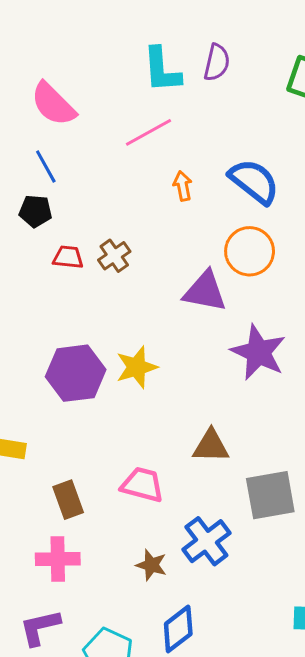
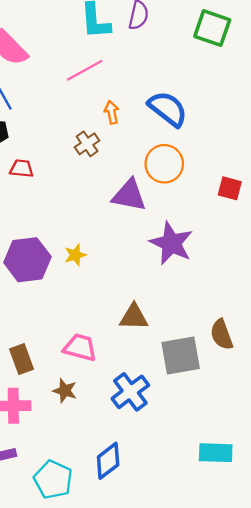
brown cross: (114, 256) -> (87, 144), moved
yellow star: (137, 367) -> (75, 255), size x0.7
brown star: (151, 565) -> (65, 391), moved

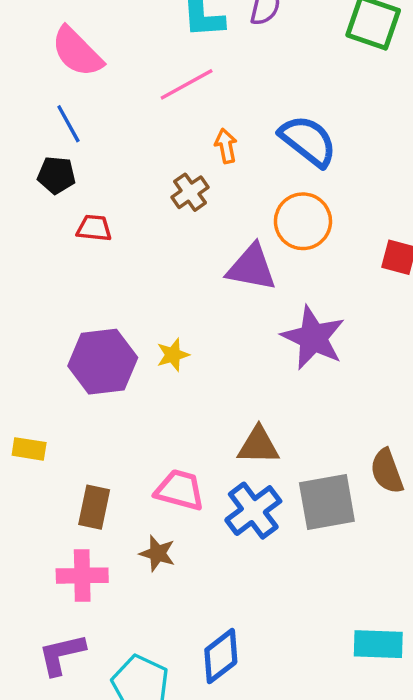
brown rectangle: (22, 359) -> (94, 507), turned 32
blue cross: (130, 392) -> (253, 511), moved

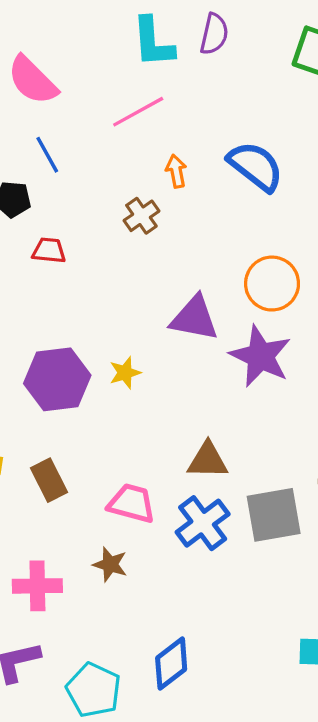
blue line: (68, 124) -> (47, 155), moved
orange circle: (303, 221) -> (272, 284), moved
purple triangle: (252, 268) -> (194, 318), moved
brown rectangle: (94, 507) -> (49, 480), moved, turned -39

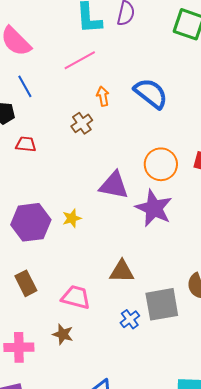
blue cross: (203, 523) -> (130, 319), moved, size x0.6

